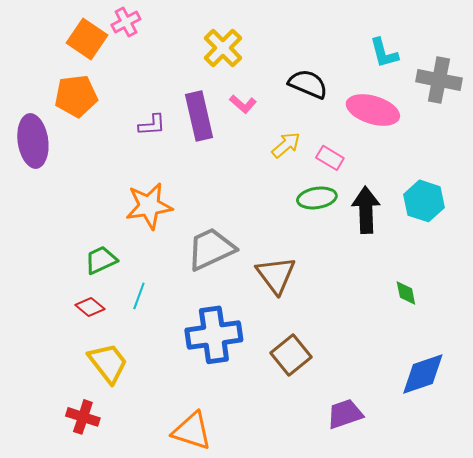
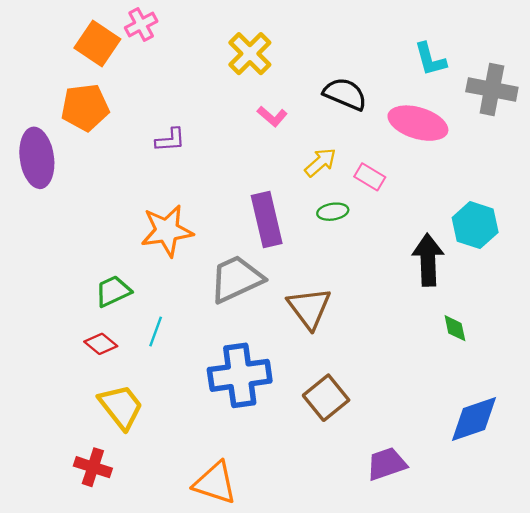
purple rectangle: (199, 116) -> (267, 219), moved
green ellipse: (317, 198) -> (333, 212), moved, size x0.7
black arrow: (366, 210) -> (428, 260), moved

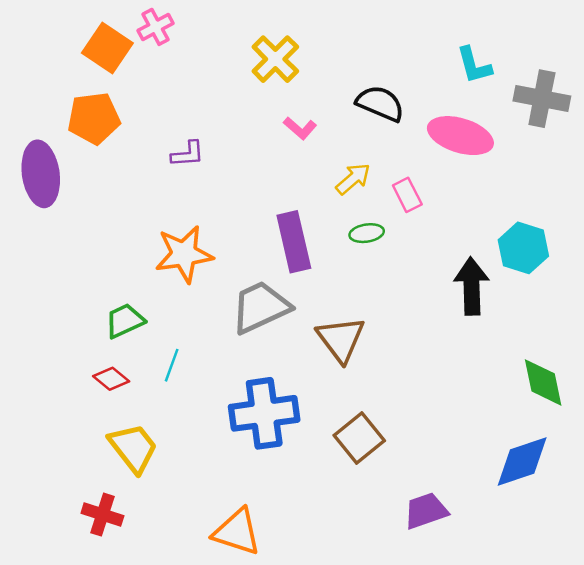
pink rectangle: (370, 177) -> (407, 195), turned 32
green diamond: (455, 328) -> (543, 382), moved, size x1.6

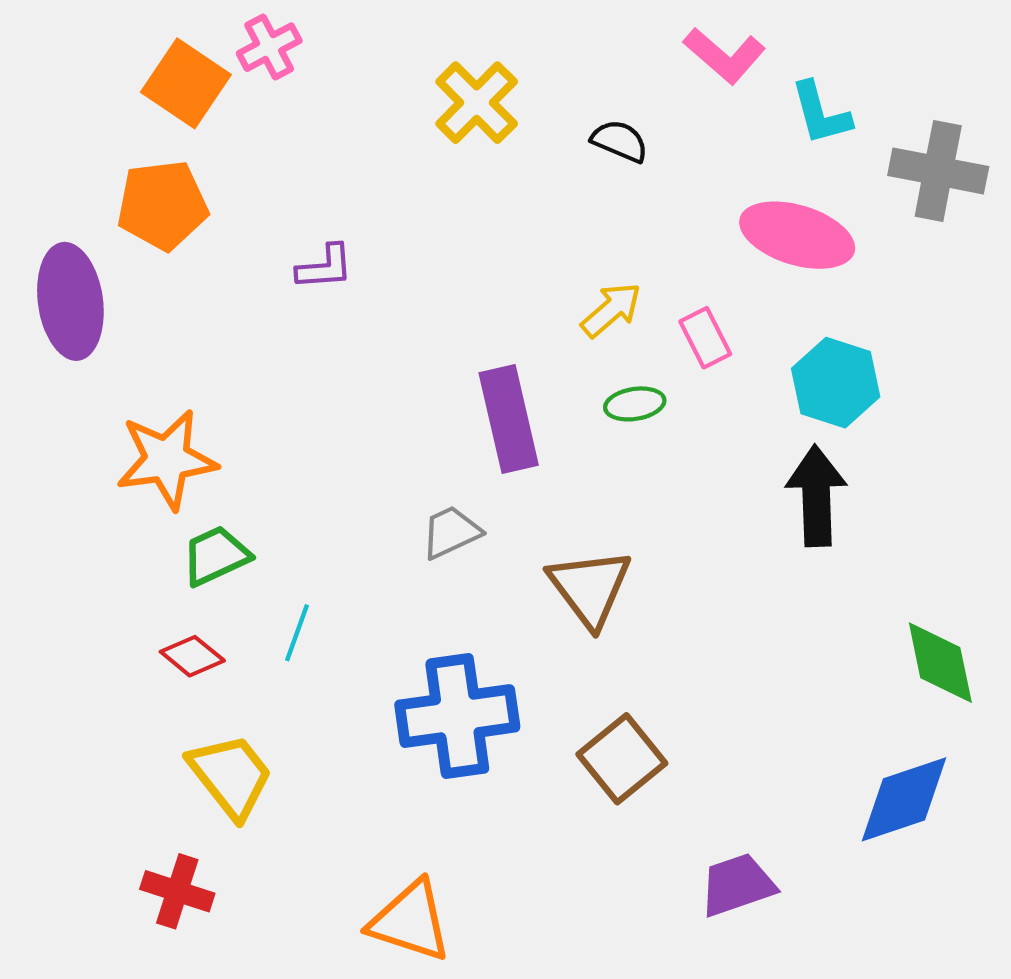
black semicircle: (380, 103) -> (620, 141), moved, size x0.7
pink L-shape: (300, 128) -> (724, 56), moved, size x1.4
cyan hexagon: (523, 248) -> (836, 383), moved
orange star: (184, 254) -> (167, 460), moved
gray trapezoid: (260, 307) -> (451, 532), size x0.6

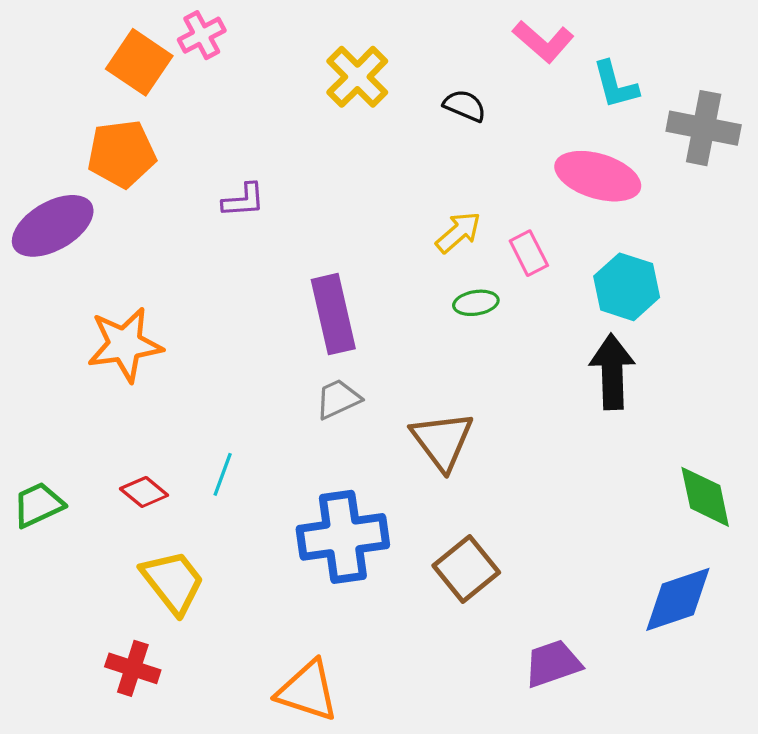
purple ellipse: (70, 301) -> (53, 226), turned 68
purple rectangle: (509, 419) -> (333, 314), moved
green trapezoid: (216, 556) -> (38, 505), moved

